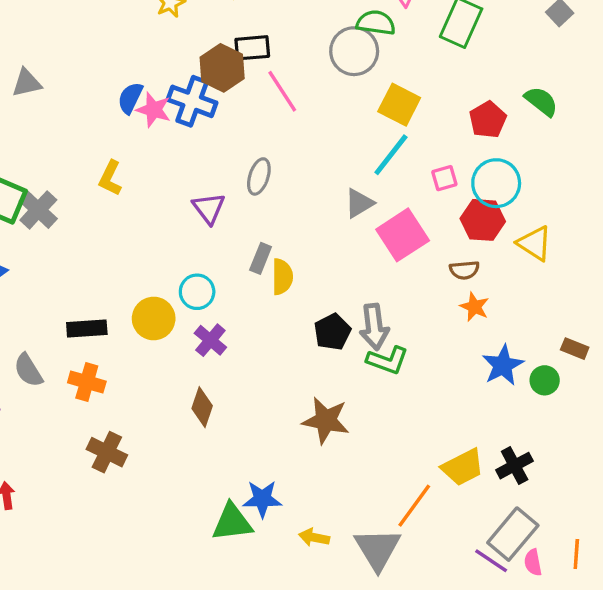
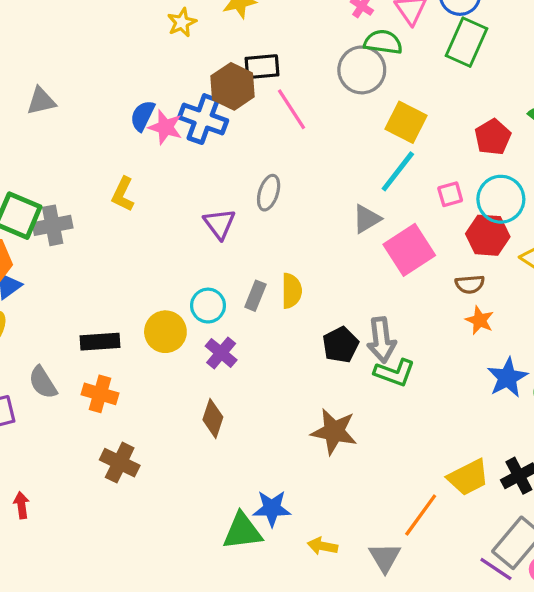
gray cross: (38, 210) -> (53, 225), turned 36
gray rectangle: (261, 258) -> (255, 296), moved
gray triangle: (378, 549) -> (385, 558), size x0.7

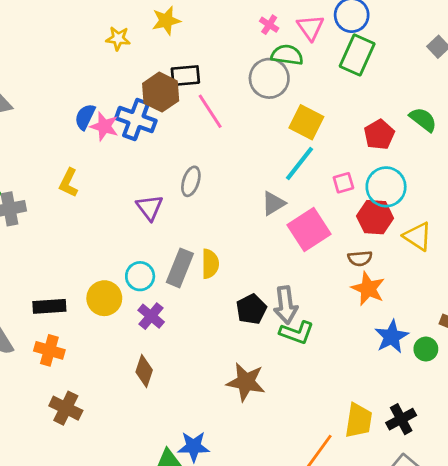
yellow star: (182, 22) -> (118, 38), turned 30
gray rectangle: (255, 296) -> (180, 268), size x1.5
orange star: (480, 320) -> (368, 289), size x1.4
yellow trapezoid: (468, 477) -> (359, 420), turned -54

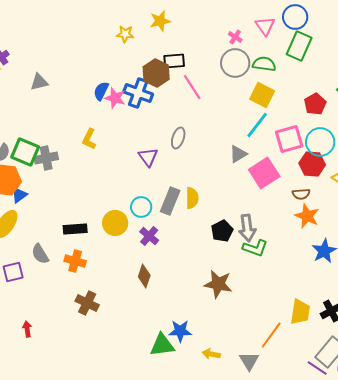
pink cross: (269, 25) -> (235, 37), moved
green semicircle: (287, 55) -> (264, 64), moved
pink square: (343, 183) -> (289, 139), size x1.8

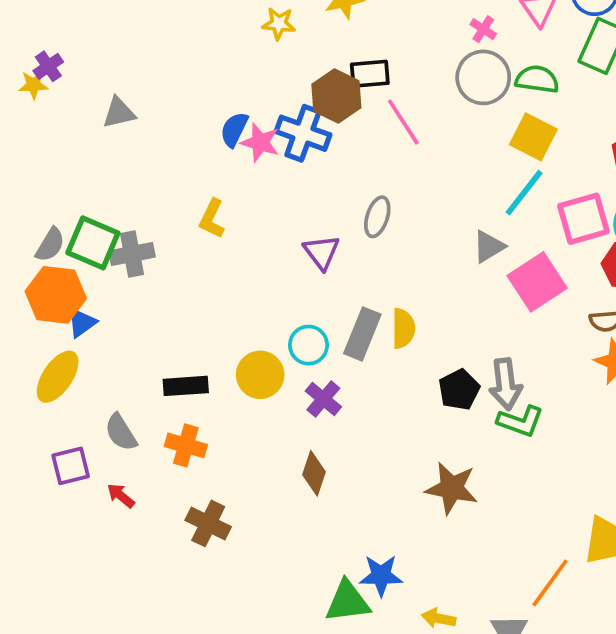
red arrow: (27, 329) -> (121, 496), moved, turned -42

